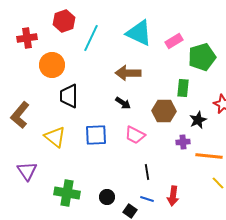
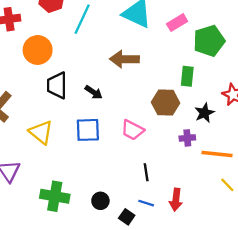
black arrow: (123, 103) -> (94, 92), moved

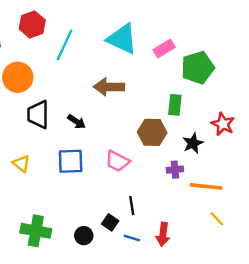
yellow triangle: (41, 132) -> (21, 164), size x0.7
black square: (127, 217) -> (110, 222), moved

